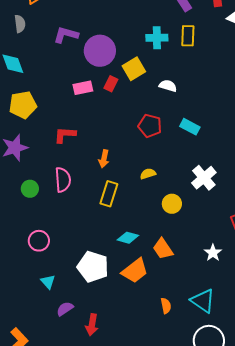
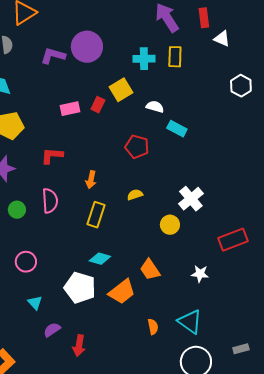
purple circle: (100, 51) -> (87, 47), moved
cyan rectangle: (190, 127) -> (177, 129), moved
yellow circle: (172, 204) -> (170, 225), moved
cyan diamond: (128, 238) -> (100, 259), moved
white star: (213, 253) -> (200, 274), turned -30

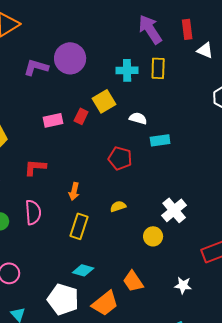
cyan rectangle: (177, 129) -> (160, 140), turned -36

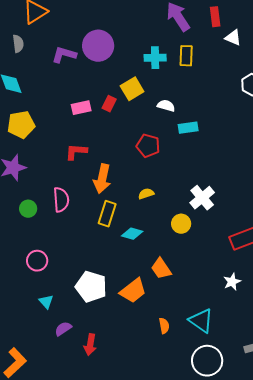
red L-shape: (35, 167) -> (76, 152), moved
orange arrow: (74, 191) -> (102, 179), size x1.6
cyan diamond: (83, 270) -> (132, 234), moved
white star: (183, 285) -> (232, 282), moved, turned -30

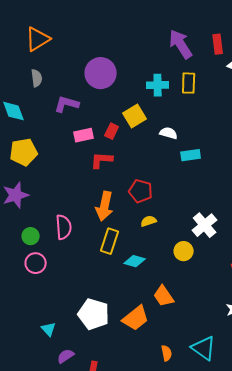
gray semicircle: (18, 44) -> (37, 78), moved
purple L-shape: (64, 55) -> (67, 104), moved
red pentagon: (148, 146) -> (141, 191), moved
red L-shape: (76, 152) -> (102, 160), moved
pink circle: (37, 261) -> (36, 263), moved

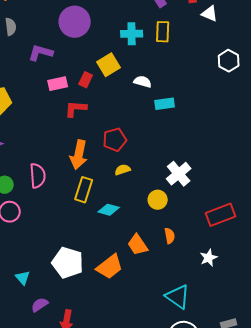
red pentagon: (141, 191) -> (115, 140), turned -30
orange semicircle: (167, 353) -> (170, 236), moved

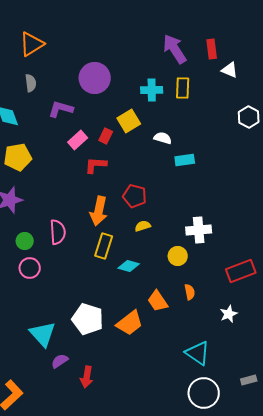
pink rectangle: (58, 84) -> (78, 140), turned -30
red pentagon: (115, 140) -> (135, 196), turned 30
white cross: (179, 174) -> (199, 230), turned 35
cyan triangle: (23, 278) -> (43, 334), size x1.8

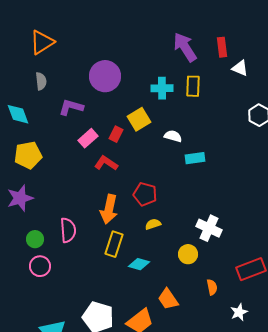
red L-shape: (96, 165) -> (106, 163), turned 30
white cross: (199, 230) -> (209, 228), turned 30
orange semicircle: (190, 292) -> (212, 287), moved

